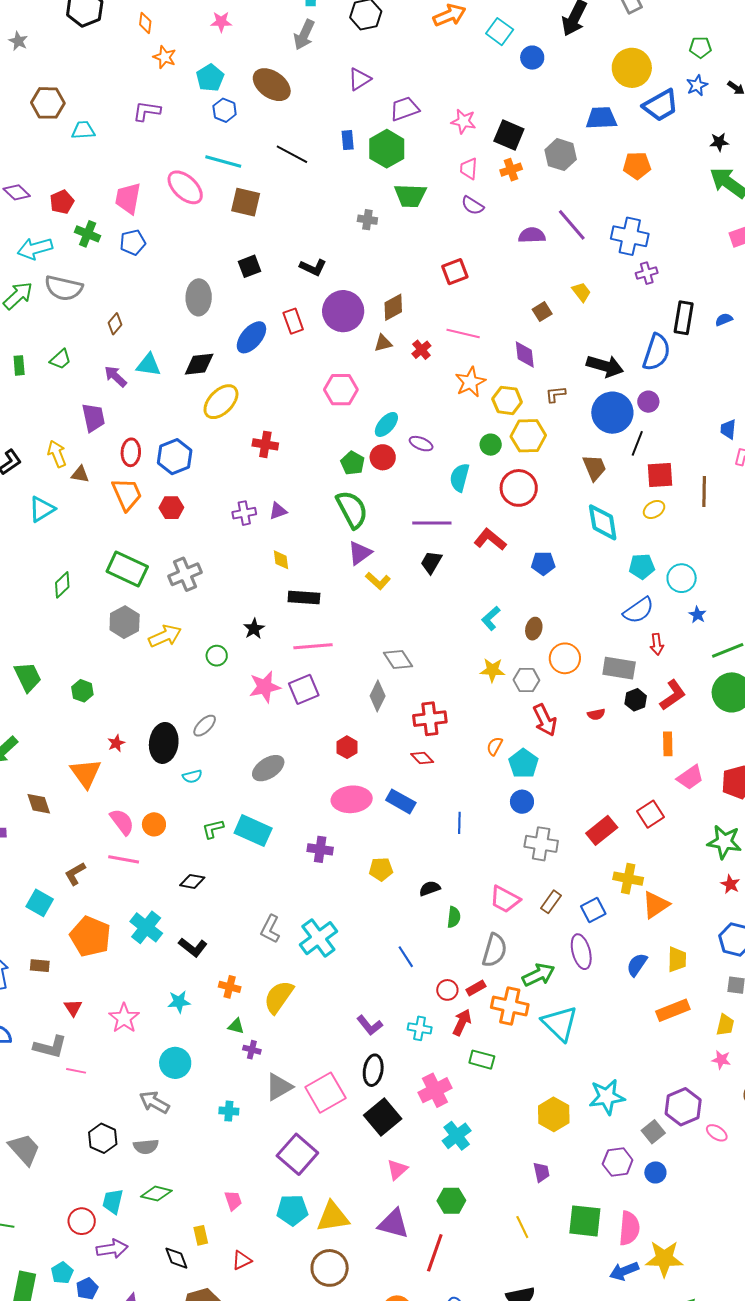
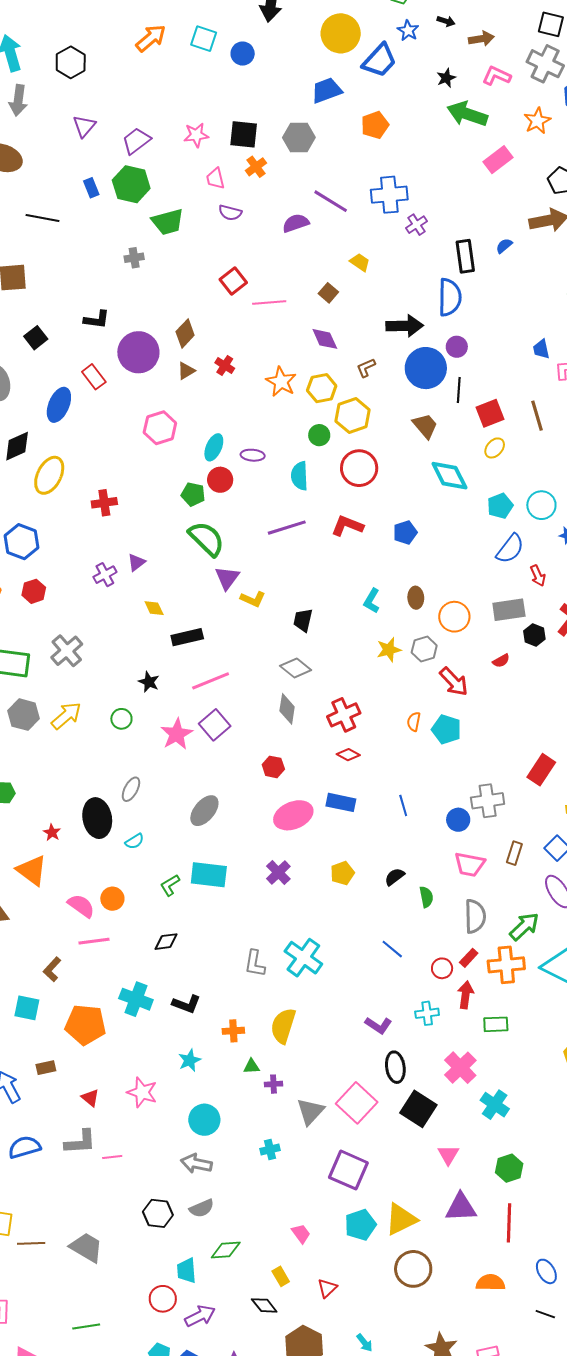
pink line: (463, 333) -> (269, 302), moved
black trapezoid: (431, 562) -> (303, 620), moved
blue circle: (522, 802) -> (458, 820), moved
purple cross: (320, 849) -> (278, 872), turned -35

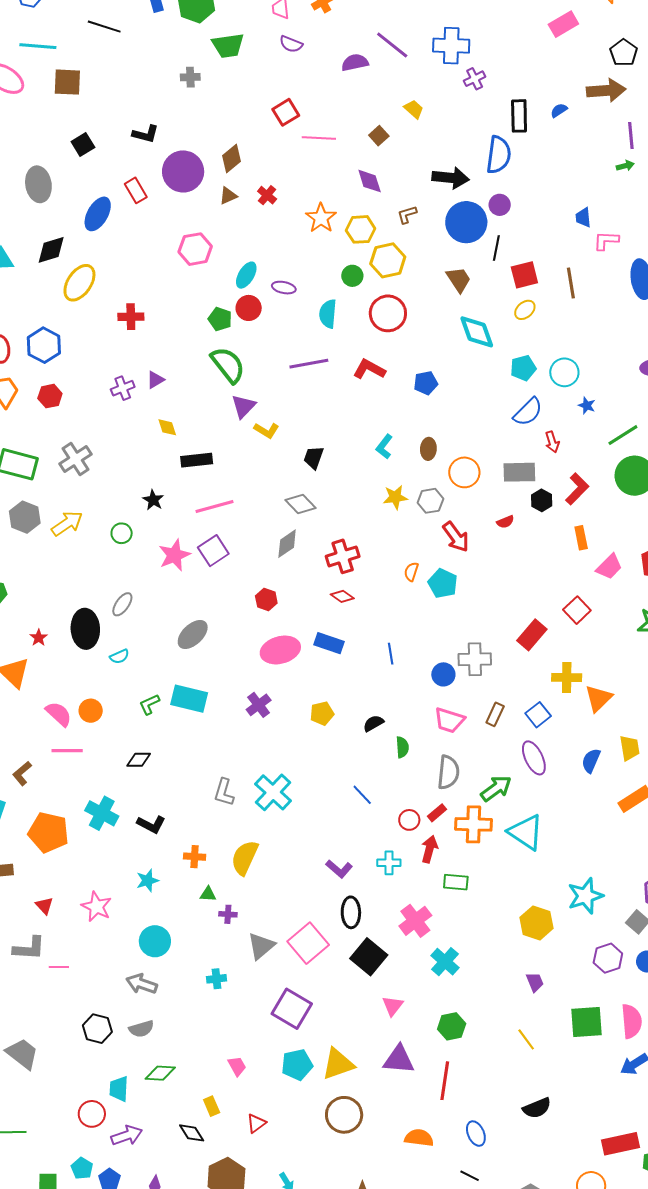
gray diamond: (287, 709) -> (287, 544), turned 40

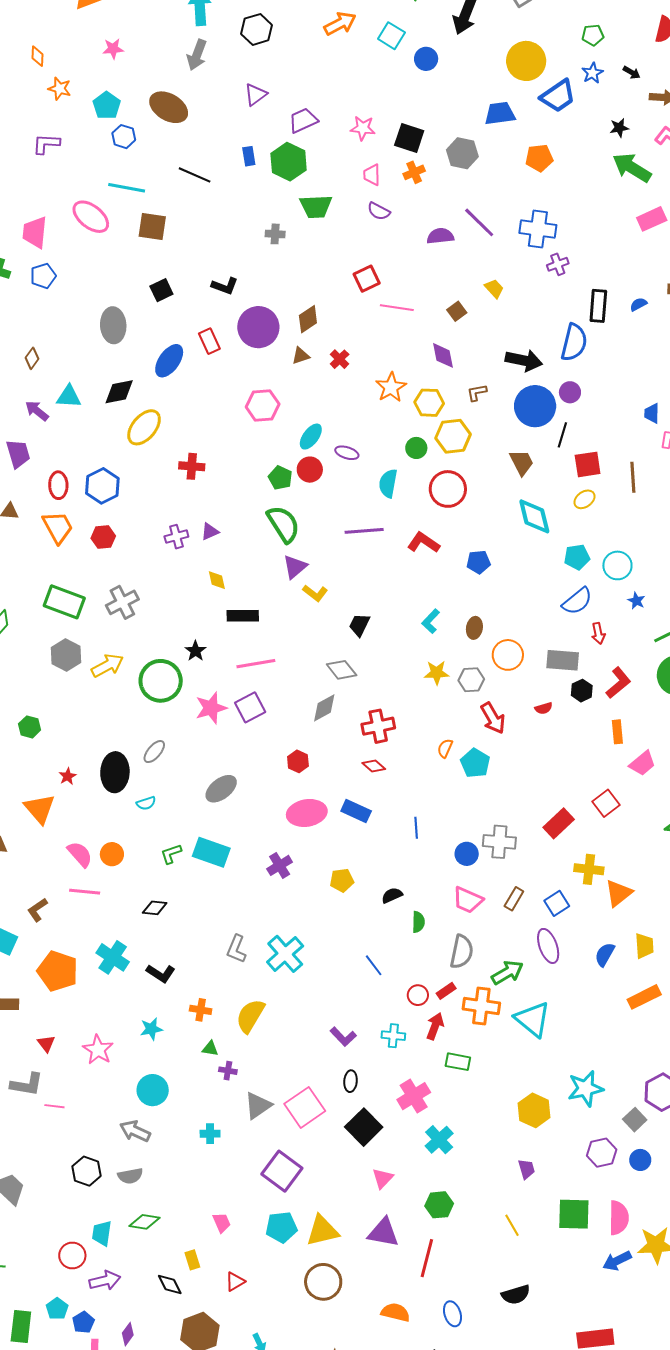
green circle: (122, 533) -> (161, 681), size x2.0
black ellipse: (351, 912) -> (351, 1081), size x0.7

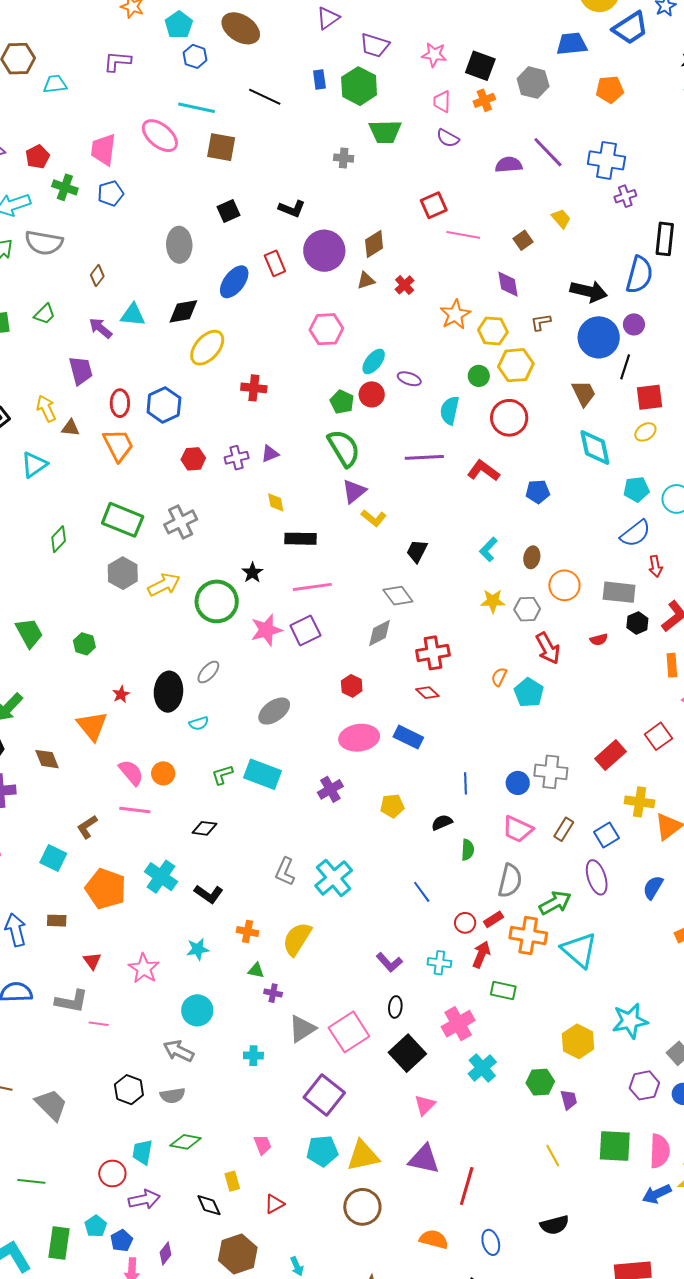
purple trapezoid: (303, 120) -> (375, 45), turned -140
red hexagon: (103, 537) -> (193, 459), moved
blue line: (416, 828) -> (465, 783), moved
green hexagon: (439, 1205) -> (540, 1082), moved

